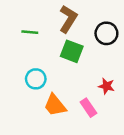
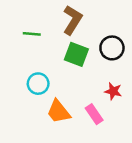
black circle: (106, 33) -> (112, 48), moved

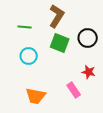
cyan circle: (38, 84) -> (29, 56), moved
orange trapezoid: (58, 112) -> (36, 96), moved, turned -40

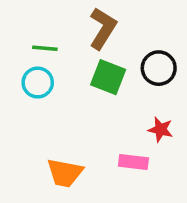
cyan circle: (29, 56) -> (38, 83), moved
pink rectangle: (74, 90) -> (133, 162), turned -49

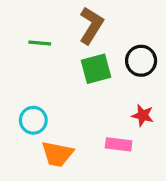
green square: (108, 77) -> (96, 69), turned -36
cyan circle: (38, 83) -> (33, 120), moved

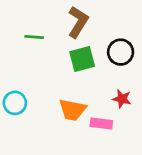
cyan circle: (33, 120) -> (15, 103), moved
orange trapezoid: (57, 154) -> (73, 110), moved

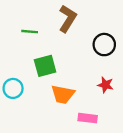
green square: (82, 59) -> (45, 66), moved
pink rectangle: (101, 123) -> (88, 118), moved

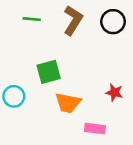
green line: (30, 32) -> (32, 19), moved
black circle: (104, 45) -> (113, 22), moved

